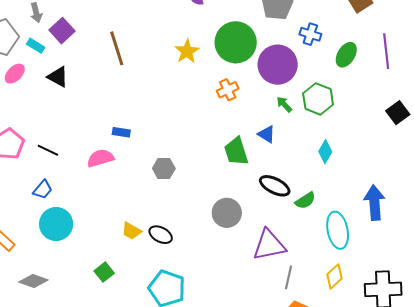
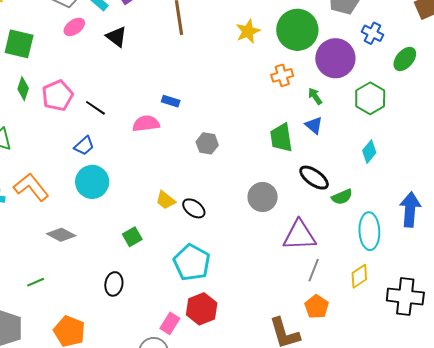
green arrow: (284, 104) -> (315, 96), moved

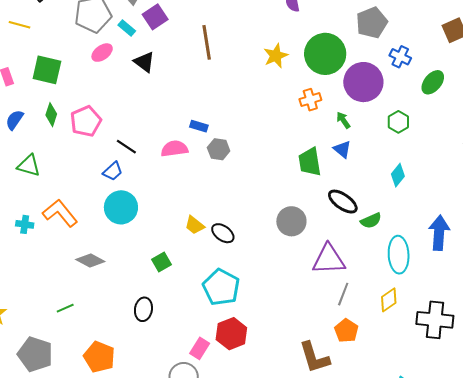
green hexagon: (370, 98) -> (398, 122), size x0.7
black line: (95, 108) -> (126, 147), moved
gray hexagon: (207, 143) -> (219, 149), moved

